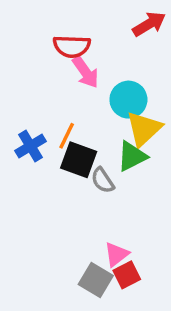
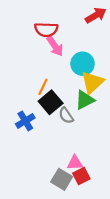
blue cross: (31, 146) -> (25, 121), moved
black square: (79, 160) -> (51, 102), turned 30
pink triangle: (116, 254) -> (75, 163), turned 35

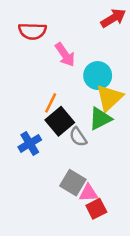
red semicircle: (46, 30) -> (32, 31), moved
gray square: (62, 179) -> (73, 183), moved

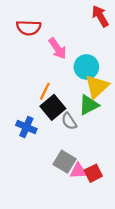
red arrow: (113, 18) -> (100, 16), turned -90
blue cross: (30, 143) -> (26, 127), turned -36
red square: (96, 209) -> (93, 173), moved

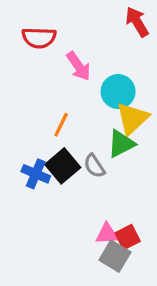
black square: (53, 107) -> (63, 166), moved
gray square: (64, 162) -> (115, 256), moved

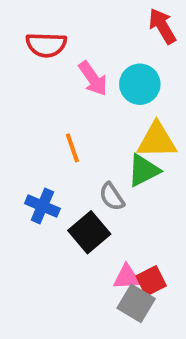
cyan circle: (118, 92) -> (140, 84), moved
yellow triangle: (132, 118) -> (157, 140), turned 42
orange line: (61, 125) -> (72, 148), turned -45
black square: (63, 166) -> (89, 232), moved

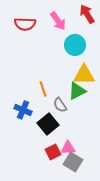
pink arrow: (93, 79) -> (58, 21), moved
orange line: (72, 148) -> (43, 89), moved
red square: (151, 281) -> (53, 152), moved

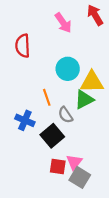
red semicircle: (25, 24) -> (23, 46), moved, turned 85
cyan circle: (75, 45) -> (68, 69), moved
pink triangle: (68, 148) -> (74, 162), turned -49
red square: (53, 152) -> (58, 166), turned 35

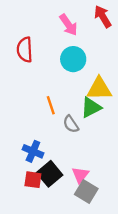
cyan circle: (68, 69) -> (73, 59), moved
blue cross: (25, 120) -> (33, 151), moved
black square: (52, 136) -> (50, 174), moved
red square: (58, 166) -> (33, 180), moved

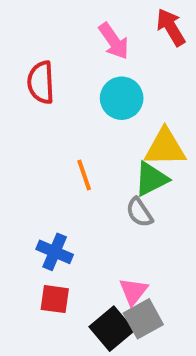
gray semicircle: (71, 124) -> (139, 212), moved
black square: (50, 174) -> (112, 329), moved
gray square: (86, 191) -> (143, 319), turned 30

